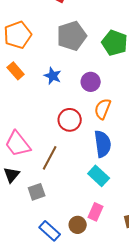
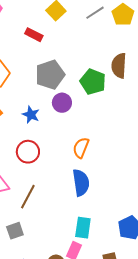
purple circle: (91, 82) -> (62, 103), moved
red circle: (70, 120) -> (28, 152), moved
cyan rectangle: (99, 176) -> (83, 228), moved, turned 55

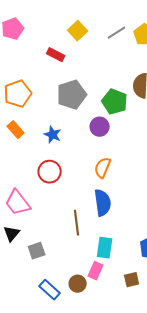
purple circle: (62, 103) -> (100, 127), moved
brown line: (28, 197) -> (77, 223), moved, turned -35

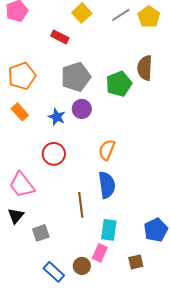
green pentagon: (115, 102) -> (119, 84), turned 30
purple circle: (100, 127) -> (82, 109), moved

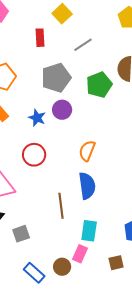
gray line: (121, 15) -> (83, 45), moved
red rectangle: (60, 37) -> (40, 38), turned 60

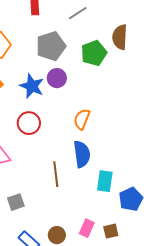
blue star: (37, 118) -> (32, 86), size x1.4
cyan rectangle: (89, 231) -> (105, 181), moved
pink rectangle: (80, 254) -> (87, 228), moved

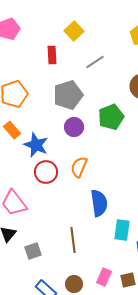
green pentagon: (94, 53) -> (111, 117), moved
blue star: (32, 86) -> (36, 145), moved
orange semicircle: (82, 119) -> (79, 167), moved
brown line: (56, 174) -> (73, 240), moved

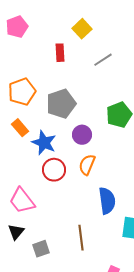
gray pentagon: (68, 95) -> (61, 104), moved
purple circle: (74, 127) -> (82, 135), moved

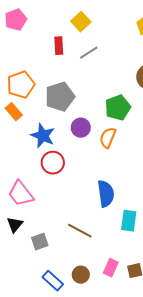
gray line: (103, 60) -> (89, 53), moved
orange rectangle: (20, 128) -> (14, 112), moved
orange semicircle: (87, 165) -> (108, 138), moved
brown line: (81, 238) -> (80, 231), turned -55

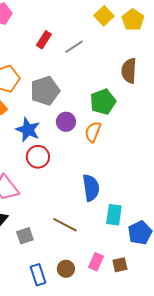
yellow square: (81, 22) -> (104, 16), moved
red rectangle: (59, 46) -> (44, 40), turned 36
blue rectangle: (53, 281) -> (38, 275), turned 30

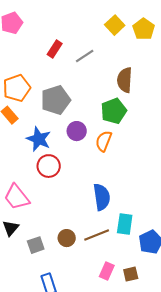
brown semicircle: (129, 71) -> (125, 80), moved
brown line: (65, 225) -> (97, 235), moved, turned -50
brown circle: (66, 269) -> (67, 238), moved

